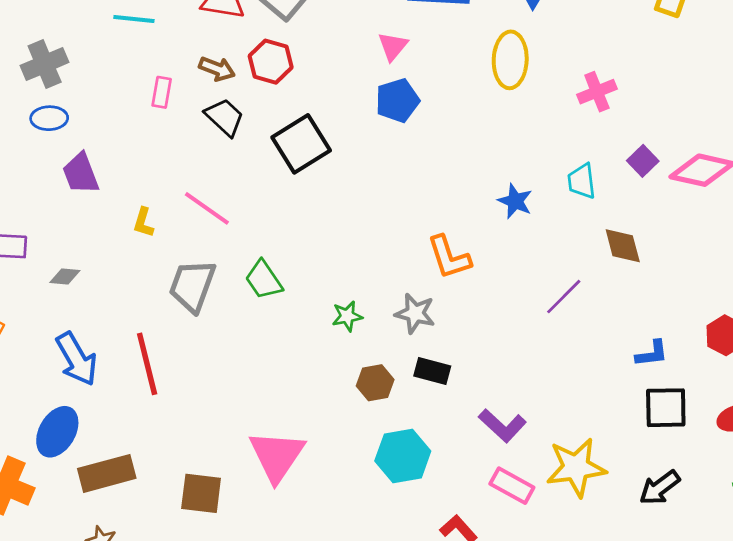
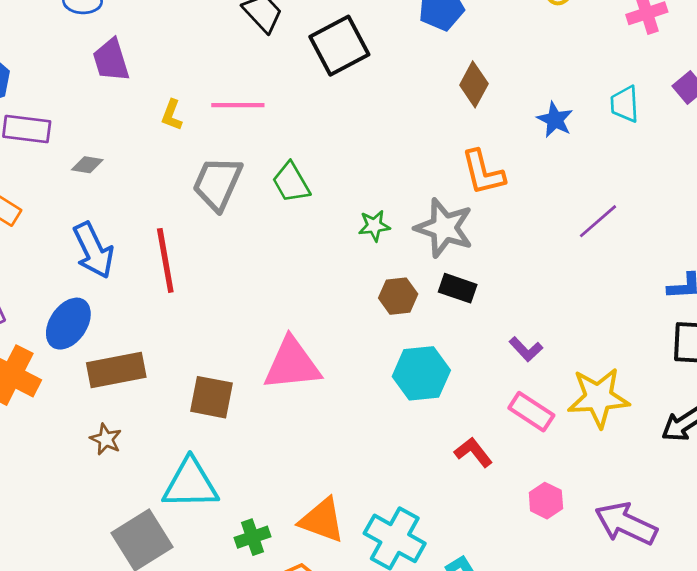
pink line: (207, 208) -> (238, 105), turned -39
brown diamond: (623, 246) -> (474, 84), moved, turned 39
gray star: (415, 313) -> (444, 228), size x1.4
purple L-shape: (502, 426) -> (526, 349), size x0.7
pink triangle: (277, 456) -> (292, 364), turned 46

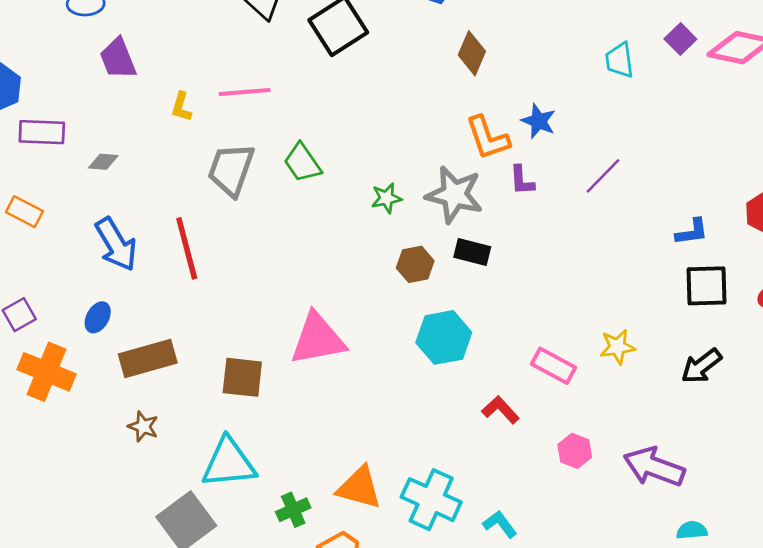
blue star: (555, 120) -> (539, 121), moved
blue ellipse: (68, 324) -> (98, 317), size x0.6
purple L-shape: (526, 349) -> (522, 180), moved, turned 44
yellow star: (598, 398) -> (617, 347), size x0.6

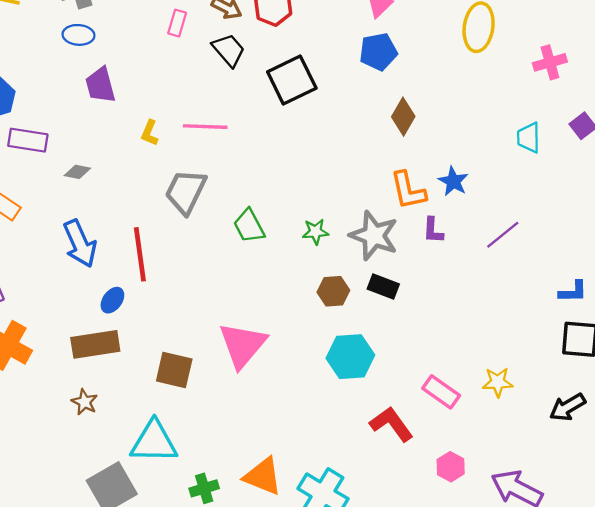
green trapezoid: (302, 163) -> (249, 226), moved
blue ellipse: (98, 317) -> (112, 300), moved
pink triangle: (318, 339) -> (243, 345), turned -46
red L-shape: (501, 410) -> (391, 424), size x1.4

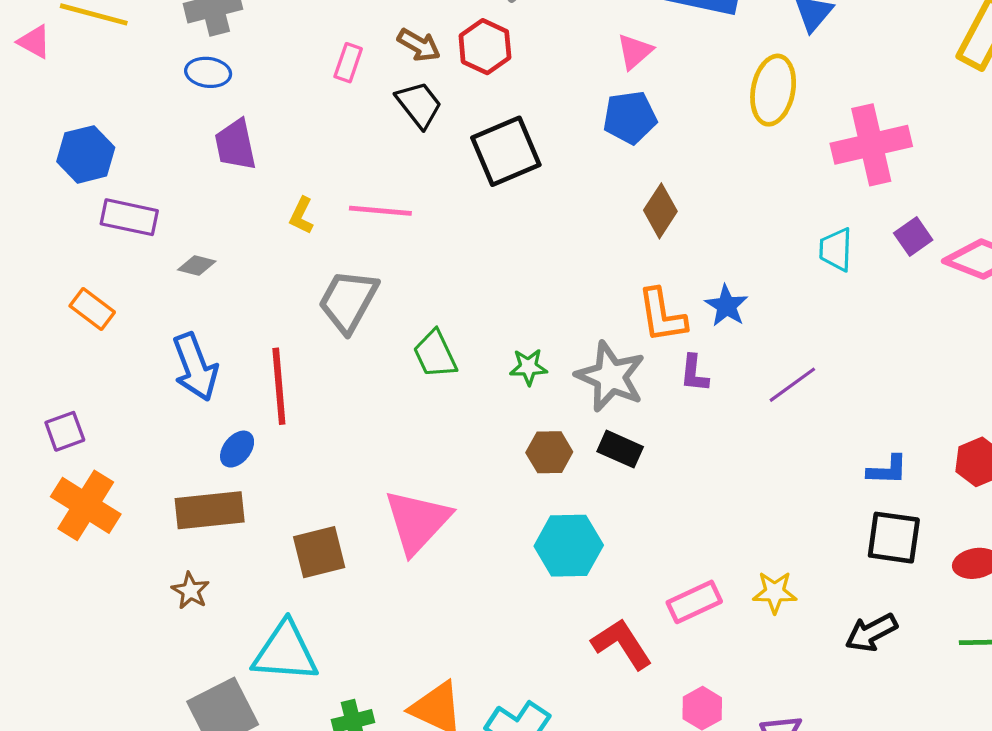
pink cross: (550, 62) -> (871, 145), size x1.6
brown square: (174, 370) -> (319, 552), turned -30
pink rectangle: (441, 392) -> (694, 602), turned -63

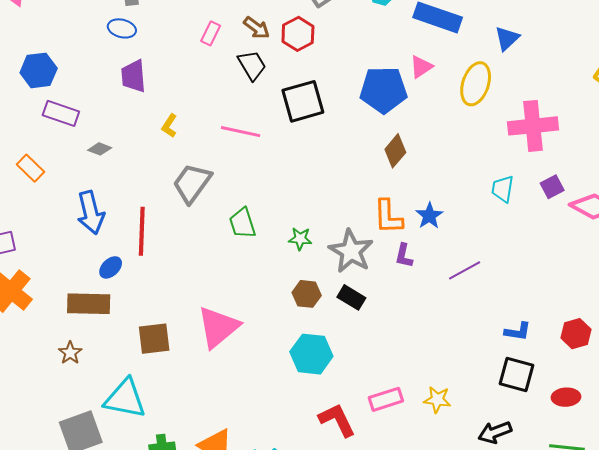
pink triangle: (635, 51) -> (421, 67), moved
blue pentagon: (630, 117) -> (383, 90), size x1.4
pink line: (380, 211) -> (241, 132), moved

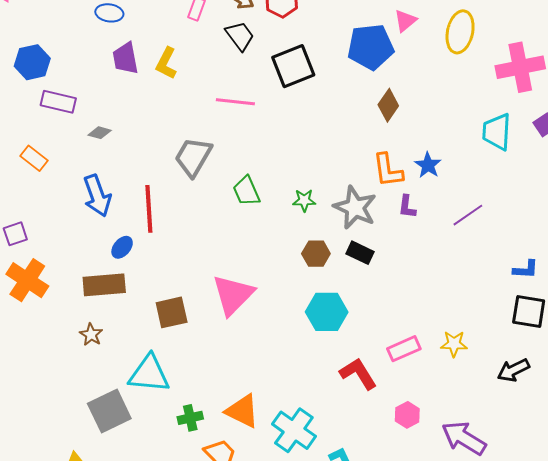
yellow L-shape: (169, 126) -> (166, 63), moved, size x1.4
cyan trapezoid: (503, 189) -> (497, 132), size x1.4

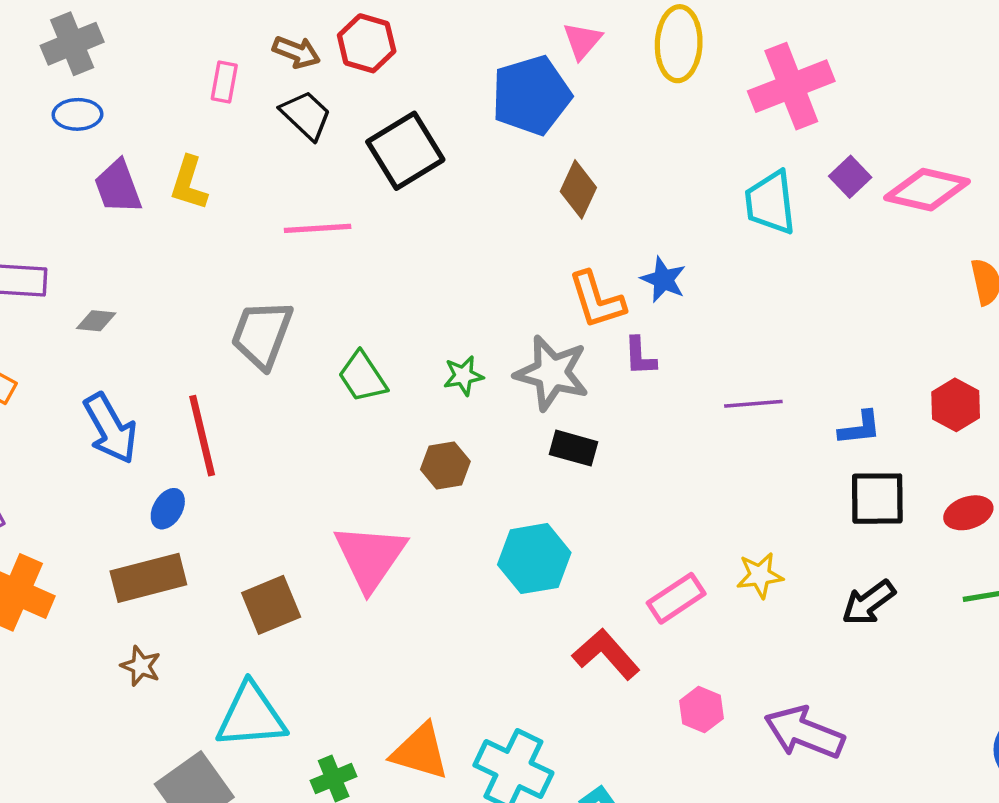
purple line: (468, 215) -> (753, 404), moved, turned 40
brown hexagon: (316, 254) -> (445, 465), moved

